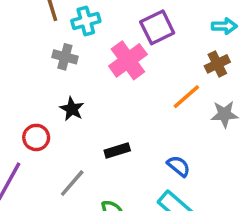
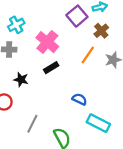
purple square: (157, 27) -> (77, 16), moved
black rectangle: (117, 150) -> (51, 68), moved
blue semicircle: (179, 166) -> (79, 99), moved

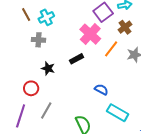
pink cross: (47, 42) -> (90, 34), moved
gray line: (32, 124) -> (46, 111), moved

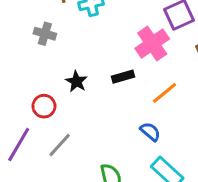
gray cross: (38, 40) -> (45, 34), moved
orange line: (111, 49) -> (165, 93), moved

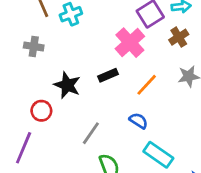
black star: (76, 82) -> (67, 85), size x1.4
gray line: (60, 145) -> (91, 133), moved

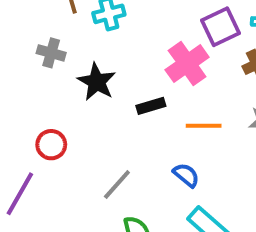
black star: (67, 85) -> (97, 82), moved
orange line: (147, 85) -> (204, 126), turned 40

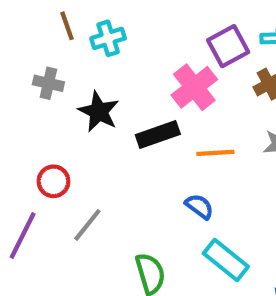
black rectangle: (151, 106) -> (158, 134), size x1.4
gray line: (117, 184) -> (87, 225), moved

